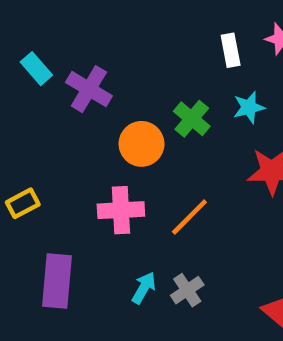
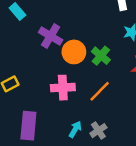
purple cross: (89, 89) -> (51, 36), moved
green cross: (192, 119) -> (101, 56), moved

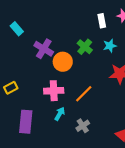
green cross: (101, 56) -> (85, 47), moved
cyan arrow: (75, 129) -> (60, 114), moved

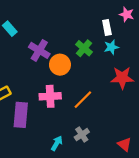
white rectangle: (102, 21) -> (107, 28), moved
cyan arrow: (60, 114) -> (57, 143), moved
purple rectangle: (26, 122) -> (21, 115), moved

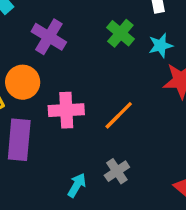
cyan star: (111, 47) -> (161, 46), moved
orange circle: (60, 65) -> (23, 82), moved

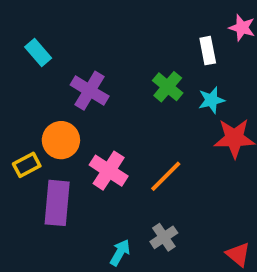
pink cross: (66, 110) -> (109, 171), turned 36

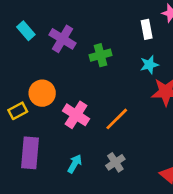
green cross: (168, 87) -> (100, 55), moved, turned 35
purple cross: (90, 91) -> (63, 39), moved
purple rectangle: (57, 203) -> (30, 153), moved
cyan arrow: (120, 253) -> (75, 164), moved

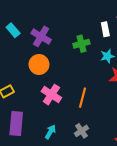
green cross: (100, 55) -> (81, 44), moved
orange circle: (42, 93) -> (39, 64), moved
orange line: (117, 119) -> (83, 98), turned -30

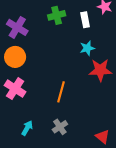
green cross: (81, 44) -> (57, 15), moved
pink cross: (51, 95) -> (15, 89), moved

